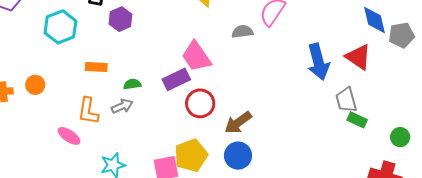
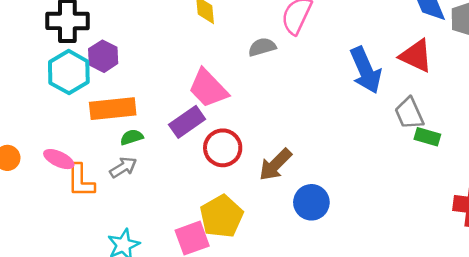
cyan hexagon: (60, 27) -> (69, 72), moved
orange rectangle: (96, 67) -> (113, 109), moved, size x1.6
pink ellipse: (69, 136) -> (59, 159), moved
blue circle: (238, 156) -> (311, 202), moved

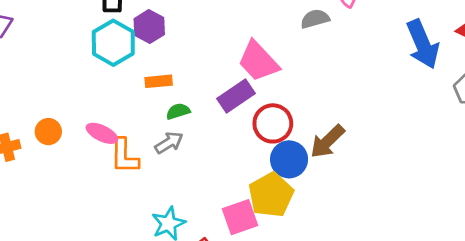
orange rectangle: (113, 109) -> (159, 81), size x0.6
blue circle: (311, 202) -> (289, 159), moved

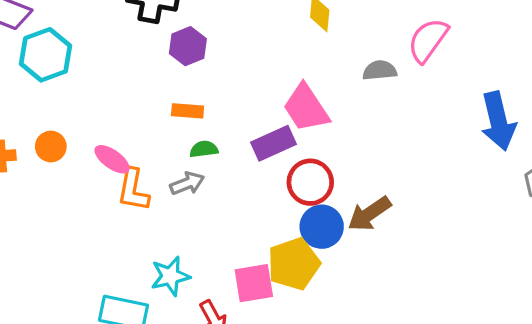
cyan hexagon: (113, 43) -> (45, 55), moved

